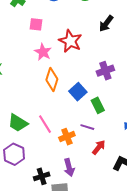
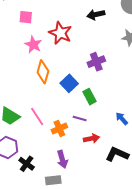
black arrow: (106, 24) -> (96, 15), turned 42
red arrow: (99, 147) -> (91, 139), turned 42
black cross: (42, 176) -> (27, 164), moved, turned -35

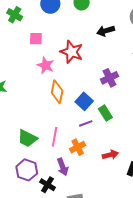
pink line: (37, 117) -> (55, 137), turned 48
purple line: (80, 119) -> (86, 123), moved, turned -32
purple arrow: (62, 159) -> (63, 167), moved

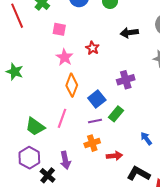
red star: (72, 52) -> (92, 48), size x0.6
green rectangle: (105, 113) -> (116, 114), turned 63
pink line: (55, 137) -> (62, 118), moved
orange cross: (78, 147) -> (92, 143), moved

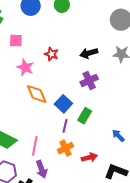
black arrow: (129, 33) -> (89, 53), moved
orange diamond: (72, 85) -> (37, 94), turned -35
pink line: (62, 118) -> (35, 146), moved
purple line: (95, 121) -> (65, 126), turned -56

